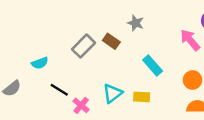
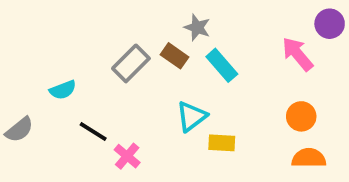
gray star: (136, 23) -> (197, 27), moved
cyan rectangle: (153, 65) -> (222, 65), moved
cyan triangle: (113, 93) -> (191, 116), moved

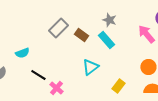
gray star: (197, 27) -> (109, 20), moved
gray rectangle: (131, 63) -> (58, 28), moved
yellow rectangle: (222, 143) -> (118, 86), moved, turned -56

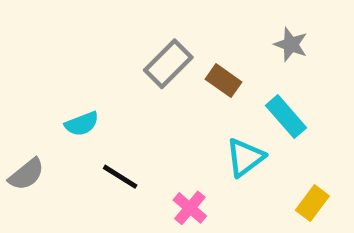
cyan rectangle: (106, 40) -> (286, 117), moved
pink cross: (56, 88) -> (190, 208), moved

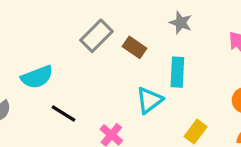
cyan rectangle: (286, 117) -> (177, 72), turned 44
cyan semicircle: (82, 124) -> (37, 77), size x1.4

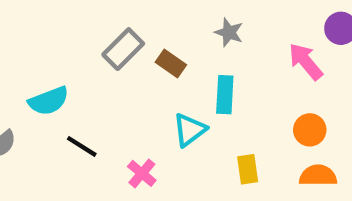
yellow rectangle: (196, 132) -> (248, 169), turned -45

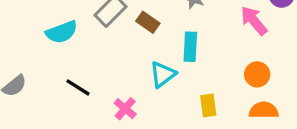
cyan semicircle: (49, 101) -> (62, 32), moved

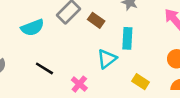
yellow rectangle: (208, 105) -> (141, 82), turned -49

